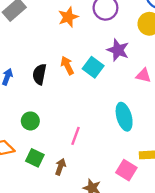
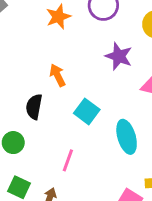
cyan square: (93, 67) -> (87, 111), moved
black semicircle: (39, 74) -> (34, 107), moved

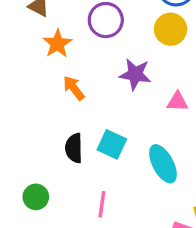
orange arrow: (57, 75) -> (74, 88), moved
black semicircle: (34, 107) -> (74, 148), moved

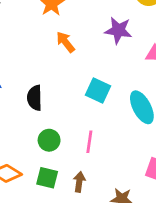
black semicircle: (74, 148) -> (35, 98), moved
green circle: (36, 197) -> (49, 140), moved

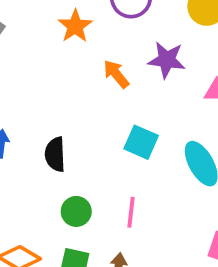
orange arrow: (66, 42) -> (116, 74), moved

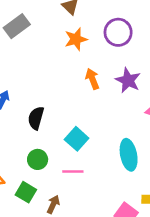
cyan square: (141, 142) -> (77, 139), moved
pink line: (131, 212) -> (73, 171), turned 66

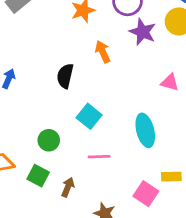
purple star: (128, 80) -> (143, 32), moved
black semicircle: (36, 118) -> (65, 76), moved
pink line: (73, 171) -> (99, 157), moved

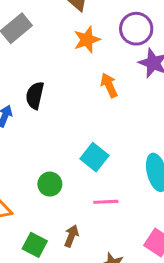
black semicircle: (65, 76) -> (35, 95), moved
green square: (38, 176) -> (35, 245), moved

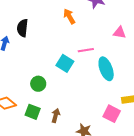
pink line: (106, 202) -> (86, 50), moved
green square: (35, 245) -> (33, 112), moved

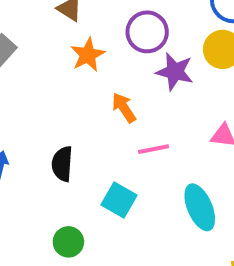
black semicircle: (22, 28) -> (62, 164), moved
pink line: (86, 50) -> (154, 149), moved

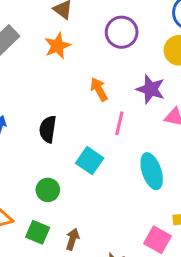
orange star: (88, 55) -> (57, 46), moved
purple star: (175, 72) -> (151, 89), moved
pink line: (154, 149) -> (119, 123), turned -70

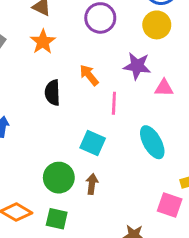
black semicircle: (48, 129) -> (52, 93), moved
green circle: (48, 190) -> (59, 178), size x1.4
brown arrow: (72, 239) -> (92, 184), moved

